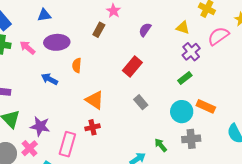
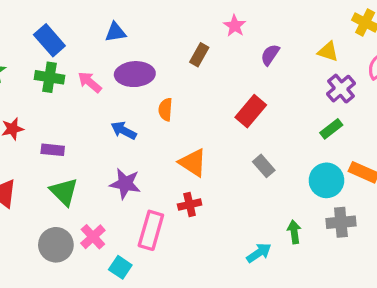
pink star: (113, 11) -> (235, 26), moved
purple star: (40, 126) -> (125, 184), moved
green arrow: (161, 145) -> (294, 232), turned 32

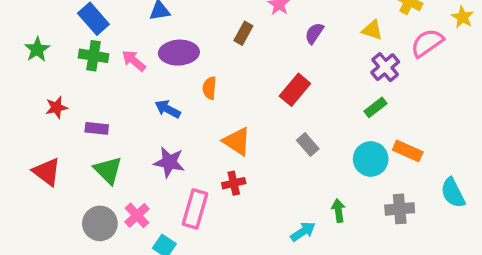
gray cross: (341, 222) -> (400, 209), moved

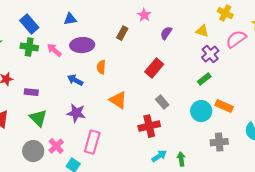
red cross: (234, 183) -> (149, 126), moved, size x1.5
green arrow: (338, 211) -> (181, 159), moved

